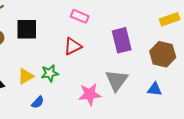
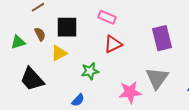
pink rectangle: (80, 16) -> (107, 17), moved
yellow triangle: (26, 76) -> (59, 53), moved

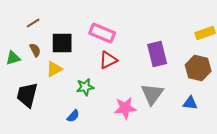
pink rectangle: (107, 17) -> (102, 33), size x1.4
black trapezoid: (32, 79) -> (27, 95), turned 56

